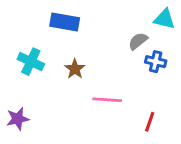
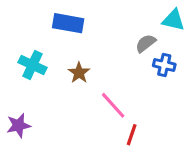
pink line: (107, 100) -> (113, 105), turned 44
red line: (150, 122) -> (132, 135), moved

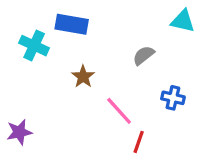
gray semicircle: (146, 43) -> (144, 55), moved
cyan cross: (32, 65) -> (34, 46), moved
blue cross: (164, 65) -> (173, 98), moved

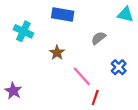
blue rectangle: (72, 24) -> (63, 15), moved
blue cross: (173, 98) -> (119, 67), turned 32
purple star: (19, 132) -> (13, 91), turned -30

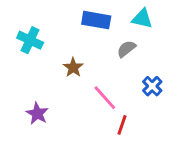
blue rectangle: (63, 15) -> (96, 20), moved
cyan triangle: (125, 15) -> (142, 19), moved
purple star: (13, 91) -> (37, 113), moved

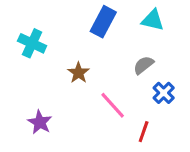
blue rectangle: (96, 20) -> (103, 22), turned -72
gray semicircle: (126, 49) -> (144, 65), moved
red line: (122, 125) -> (144, 132), moved

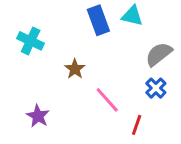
cyan triangle: (153, 20) -> (132, 16), moved
blue rectangle: (103, 22) -> (98, 20), turned -48
gray semicircle: (144, 65) -> (159, 54), moved, size x1.4

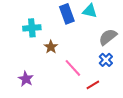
cyan cross: (31, 41) -> (32, 28), moved, turned -30
red line: (137, 125) -> (93, 85), turned 40

